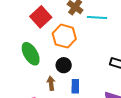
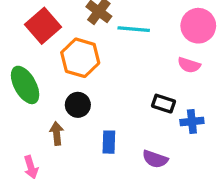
blue rectangle: (75, 86) -> (109, 142), moved

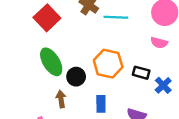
orange hexagon: (80, 58) -> (108, 64), moved
green ellipse: (25, 85) -> (51, 62), moved
blue cross: (192, 122) -> (163, 85), turned -35

